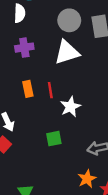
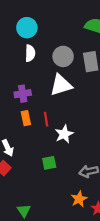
white semicircle: (20, 13) -> (30, 53), moved
purple cross: (24, 48) -> (23, 94), moved

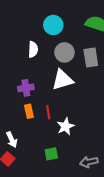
cyan circle: (27, 28) -> (53, 25), moved

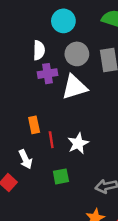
purple cross: (26, 88) -> (47, 74), moved
red line: (48, 112) -> (51, 140), moved
white arrow: (12, 140) -> (25, 159), moved

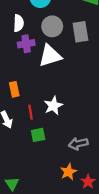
red line: (51, 140) -> (30, 112), moved

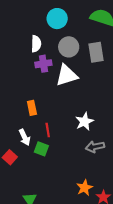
white star: (53, 106) -> (84, 122), moved
green square: (38, 135) -> (41, 149), moved, turned 32
gray arrow: (78, 144) -> (95, 147), moved

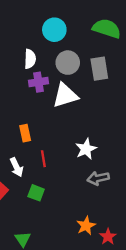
green square: (41, 149) -> (36, 193), moved

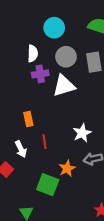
green square: (36, 193) -> (48, 185), moved, size x1.5
orange star: (86, 226) -> (67, 168), moved

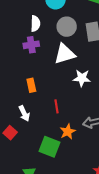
purple cross: (40, 74) -> (31, 45), moved
white star: (82, 133) -> (82, 78), moved, turned 30
red line: (45, 142) -> (57, 106), moved

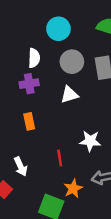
white triangle: (65, 54) -> (69, 95), size x0.7
white star: (82, 78) -> (90, 141), moved
orange rectangle: (31, 85) -> (29, 121), moved

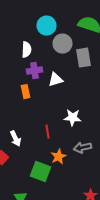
gray circle: (72, 62) -> (62, 44), moved
purple cross: (29, 84) -> (34, 71), moved
orange rectangle: (29, 121) -> (26, 92), moved

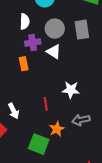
gray circle: (62, 44) -> (55, 29), moved
white triangle: (56, 80) -> (54, 52), turned 49

